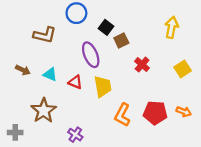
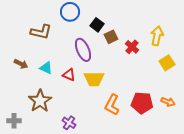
yellow arrow: (172, 27) -> (157, 36), moved
red cross: (142, 65) -> (132, 47), moved
yellow trapezoid: (103, 86) -> (94, 79), turned 100

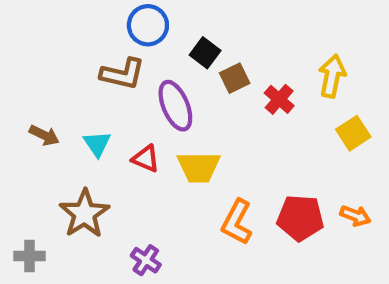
brown L-shape: (41, 32) -> (123, 74), moved
cyan triangle: (46, 68) -> (97, 144), turned 32

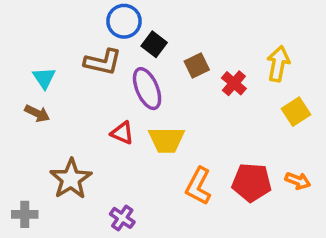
black square: (205, 53) -> (154, 44), moved
cyan triangle: (97, 144) -> (44, 78), moved

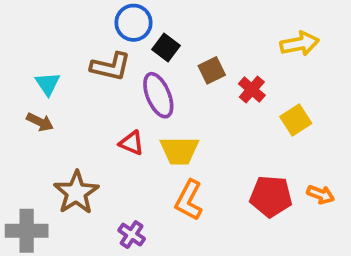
yellow arrow: (278, 64) -> (300, 44), moved, turned 68
yellow square: (296, 112) -> (296, 120), moved
orange L-shape: (198, 186) -> (189, 200), moved
gray cross: (25, 214) -> (27, 231), size x1.5

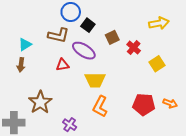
cyan triangle: (48, 84) -> (25, 44), turned 32
purple ellipse: (158, 95) -> (84, 51), turned -35
brown arrow: (40, 122) -> (21, 65), turned 72
red triangle: (132, 143) -> (63, 65), moved, turned -32

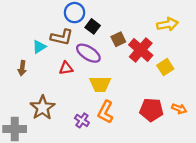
cyan triangle: (25, 44) -> (39, 47), moved
red cross: (134, 48) -> (141, 50), size x1.6
purple cross: (70, 125) -> (82, 120), moved

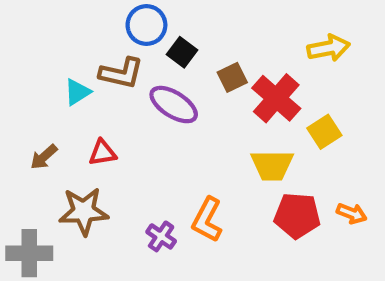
brown arrow: (22, 68) -> (44, 157), moved, turned 40
red triangle: (66, 68) -> (102, 153), moved
yellow trapezoid: (100, 84) -> (272, 165), moved
brown star: (42, 108) -> (84, 211), turned 30

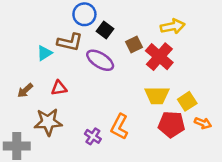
yellow arrow: (329, 48) -> (173, 26), moved
yellow square: (324, 132) -> (187, 101), moved

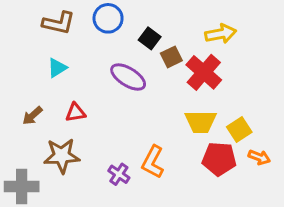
black square: (105, 30) -> (150, 38), moved
brown L-shape: (70, 42) -> (59, 23), moved

